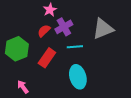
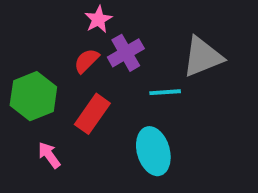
cyan line: (75, 47) -> (165, 92), moved
pink arrow: (23, 87) -> (49, 155), moved

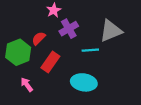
red semicircle: (87, 61) -> (39, 38), moved
cyan ellipse: (153, 151) -> (84, 82), turned -65

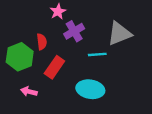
red semicircle: (39, 38) -> (42, 42), turned 128
pink arrow: (27, 85) -> (29, 92), turned -40

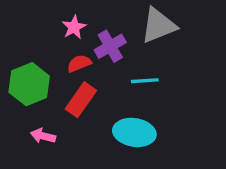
pink star: (58, 12) -> (74, 27), moved
gray triangle: (119, 34) -> (159, 25), moved
red semicircle: (42, 42) -> (79, 63), moved, turned -105

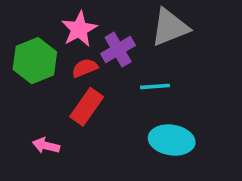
pink star: (74, 27) -> (79, 29), size x1.4
green hexagon: (29, 84) -> (35, 61), moved
cyan ellipse: (134, 132) -> (172, 140), moved

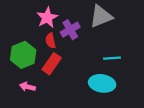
green hexagon: (35, 61) -> (23, 55), moved
red semicircle: (85, 68) -> (50, 41), turned -80
cyan line: (155, 86) -> (112, 58), moved

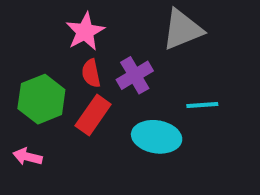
purple cross: (70, 30) -> (135, 75), moved
cyan ellipse: (102, 83) -> (157, 137), moved
pink arrow: (27, 87) -> (28, 157), moved

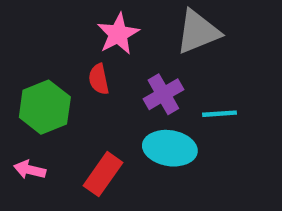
pink star: (85, 32) -> (118, 34), moved
purple cross: (135, 75) -> (163, 94), moved
red rectangle: (93, 115) -> (103, 174), moved

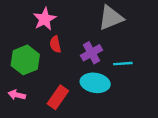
pink star: (118, 34) -> (45, 19), moved

